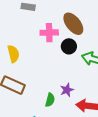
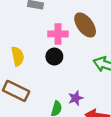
black circle: (69, 46) -> (54, 57), moved

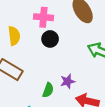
pink cross: (58, 34) -> (43, 17), moved

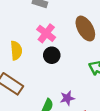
pink cross: (43, 17) -> (46, 33), turned 30

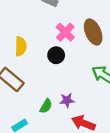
pink cross: (46, 33) -> (65, 32), moved

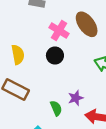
green semicircle: (46, 106) -> (56, 108), turned -40

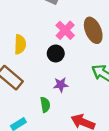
purple star: (76, 98) -> (61, 85), moved

